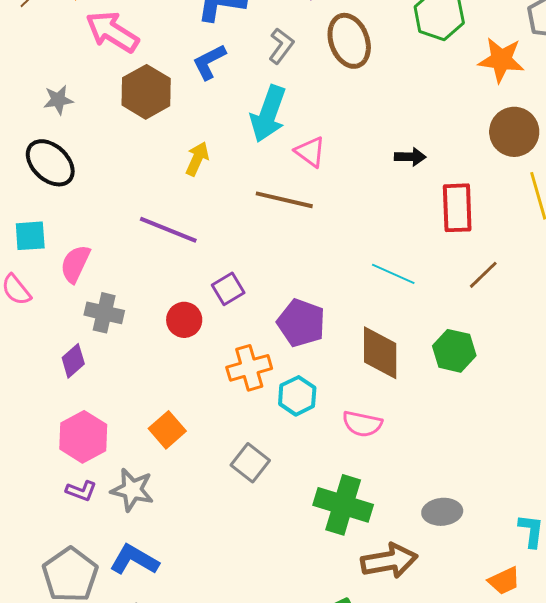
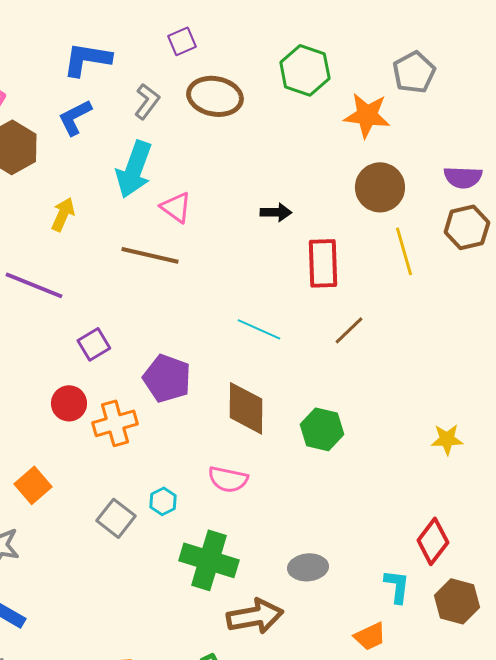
brown ellipse: (349, 41) -> (215, 96), turned -60
red circle: (184, 320) -> (69, 403), moved
green hexagon: (454, 351) -> (322, 429), moved
cyan hexagon: (297, 396) -> (163, 501), moved, size x0.7

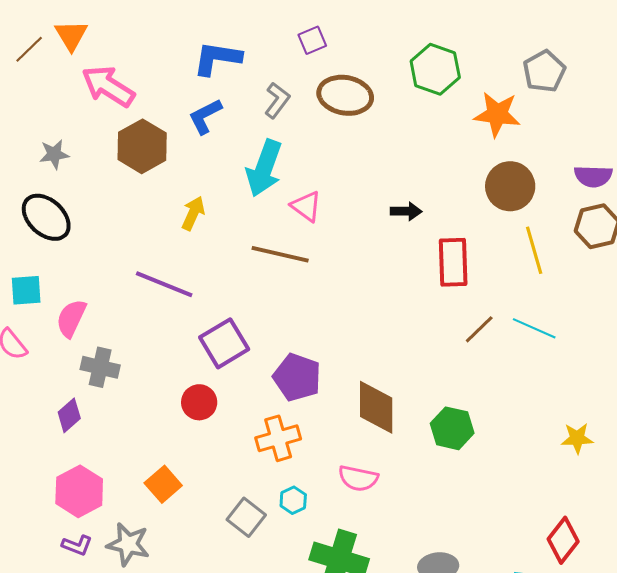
cyan line: (259, 329) -> (534, 328), moved
purple square: (94, 344) -> (224, 343), size x1.5
orange cross: (115, 423) -> (278, 438), moved

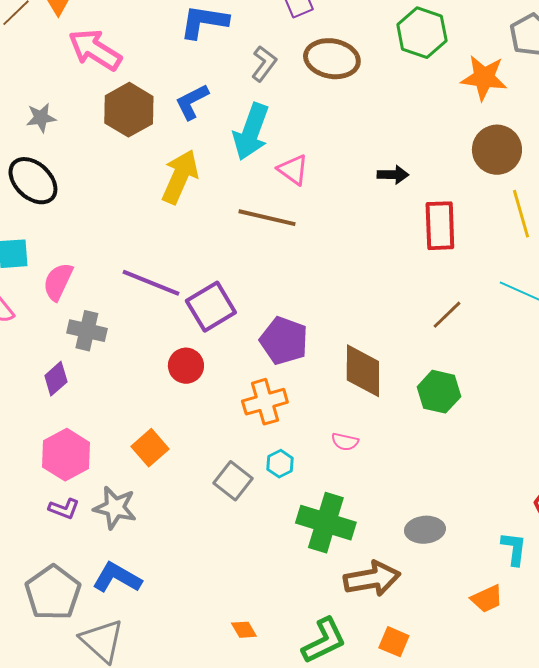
blue L-shape: (205, 116) -> (192, 102), moved
yellow arrow: (193, 213) -> (180, 177), size x1.6
purple line: (164, 284) -> (151, 283), moved
brown line: (479, 329) -> (447, 315), moved
pink semicircle: (358, 478) -> (345, 442), size x0.7

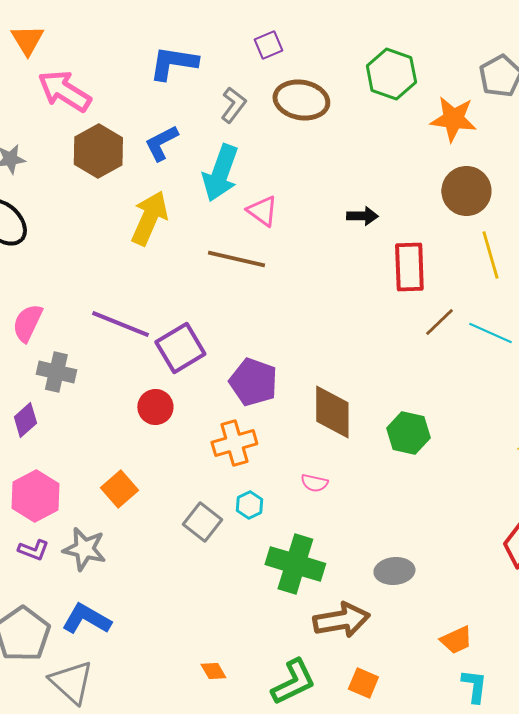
brown line: (447, 315) -> (439, 322), moved
cyan L-shape: (514, 549) -> (474, 686), moved

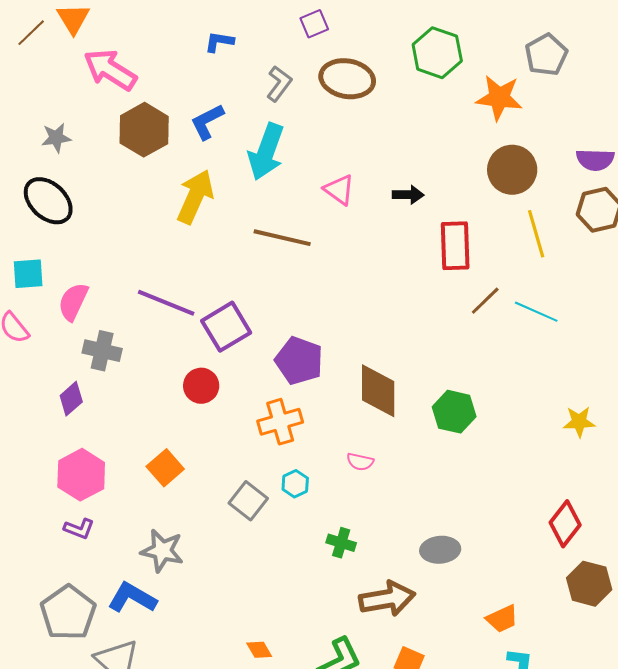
blue L-shape: (173, 63) -> (219, 42), size x0.6
pink triangle: (262, 211) -> (339, 190), moved
gray star: (84, 549) -> (162, 551), moved
green cross: (295, 564) -> (341, 543), size x0.5

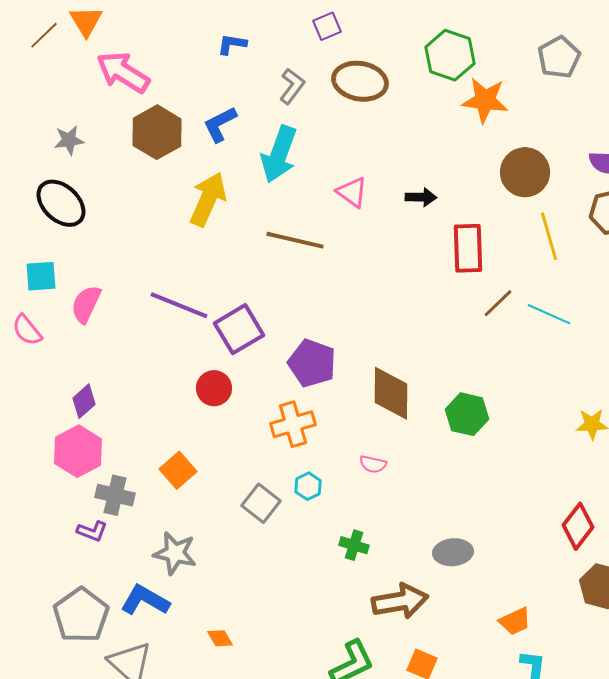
orange star: (499, 98) -> (485, 100), moved
gray cross: (102, 351) -> (115, 495), moved
pink hexagon: (81, 475) -> (78, 451), moved
orange diamond: (259, 650) -> (220, 638), moved

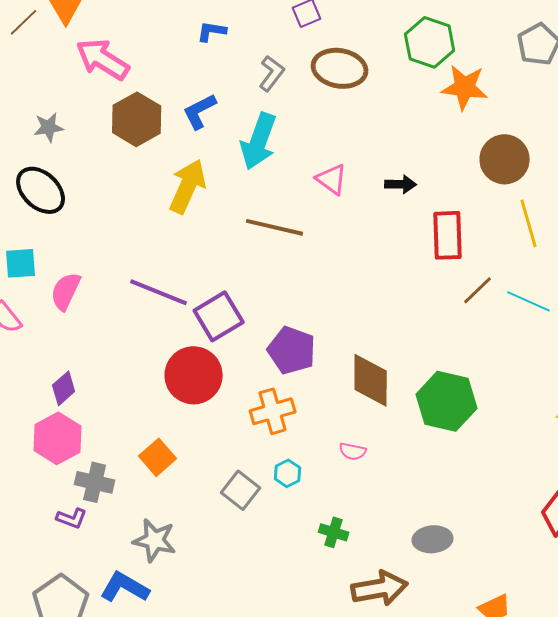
red circle: (214, 388) -> (194, 375), size x1.6
green hexagon: (467, 414) -> (447, 401), size x1.4

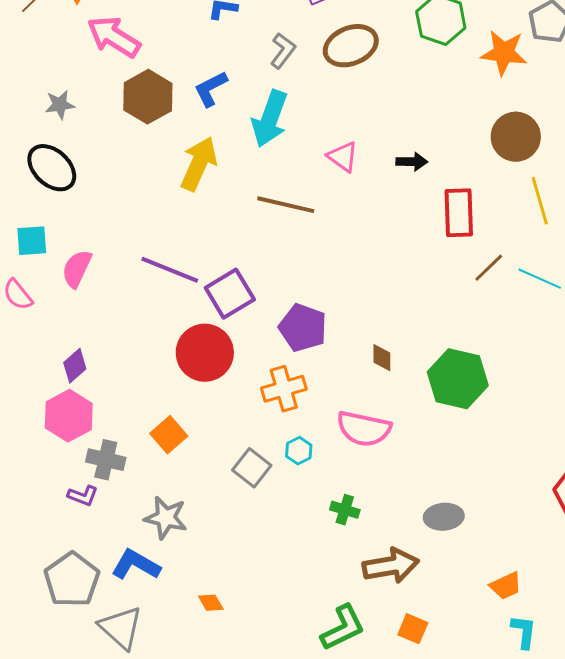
brown ellipse: (340, 68) -> (351, 46), turned -32
orange star: (465, 87) -> (504, 53), moved
brown diamond: (371, 380) -> (382, 358), size x0.5
pink semicircle: (353, 451) -> (364, 429), size x2.0

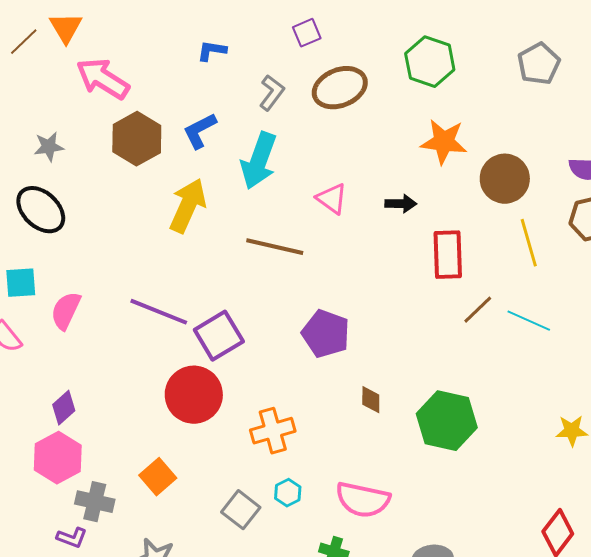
orange star: (504, 53) -> (444, 142), moved
purple pentagon: (303, 328) -> (326, 334), moved
pink semicircle: (364, 429) -> (363, 500), moved

